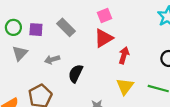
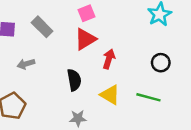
black semicircle: (76, 74) -> (74, 80), moved, turned 144
yellow triangle: (125, 86) -> (110, 95), turned -36

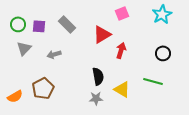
pink square: (87, 13) -> (122, 13), moved
black semicircle: (74, 80) -> (98, 76), moved
yellow triangle: (110, 95) -> (122, 89), moved

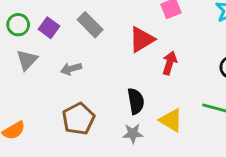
purple square: (39, 26) -> (49, 28), turned 32
brown pentagon: (43, 88) -> (78, 119), moved

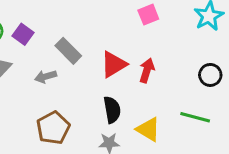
gray rectangle: (90, 25) -> (68, 51), moved
red triangle: (142, 39) -> (114, 64), moved

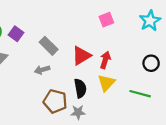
gray arrow: (46, 76) -> (42, 70), moved
brown pentagon: (53, 128) -> (55, 101), moved, turned -30
yellow triangle: (148, 129) -> (106, 83), moved, turned 42

